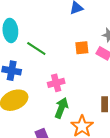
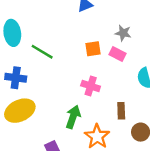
pink cross: (56, 83) -> (91, 86), moved, turned 35

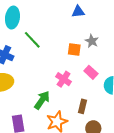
gray star: (123, 33) -> (92, 41), moved
pink rectangle: (117, 54) -> (91, 72), moved

